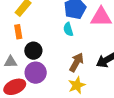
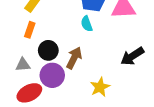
orange rectangle: (18, 32) -> (30, 30), turned 32
brown arrow: (77, 62) -> (74, 58), moved

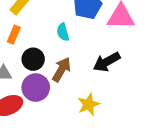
cyan semicircle: (87, 24) -> (63, 32), moved
black arrow: (132, 56) -> (107, 62), moved

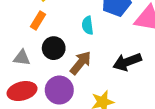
purple circle: (36, 88) -> (59, 90), moved

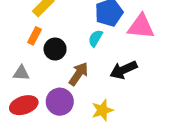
cyan semicircle: (88, 25) -> (95, 38), moved, turned 42
black circle: (54, 48) -> (55, 49), moved

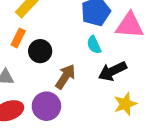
cyan semicircle: (95, 38) -> (94, 45), moved, turned -54
yellow star: (102, 110) -> (125, 104), moved

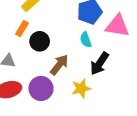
black arrow: (112, 71) -> (100, 63), turned -35
yellow star: (125, 104) -> (81, 88), moved

